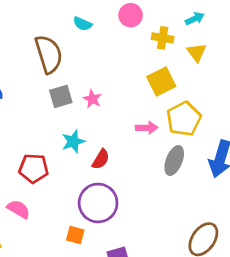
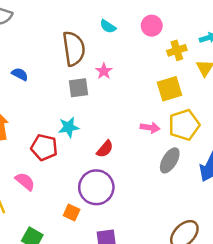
yellow cross: (163, 38) -> (177, 50), turned -36
pink star: (92, 99) -> (104, 71), moved
cyan star: (73, 141) -> (69, 127), moved

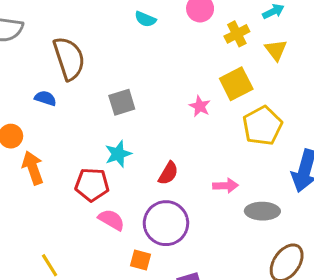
brown semicircle: (74, 49) -> (69, 58), moved
pink star: (104, 71) -> (200, 106), moved
pink arrow: (150, 128) -> (226, 186), moved
gray ellipse: (170, 160) -> (262, 211), moved, turned 70
pink semicircle: (25, 181) -> (111, 220), moved

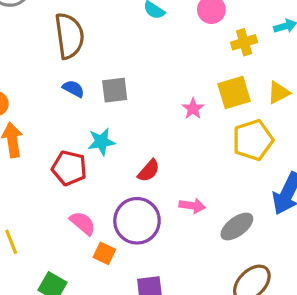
yellow triangle: (276, 50) -> (279, 93), moved, turned 30
blue semicircle: (45, 98) -> (73, 89), moved
pink arrow: (226, 186) -> (192, 206), moved
gray ellipse: (262, 211) -> (237, 227), turned -48
pink semicircle: (111, 220) -> (83, 223), moved

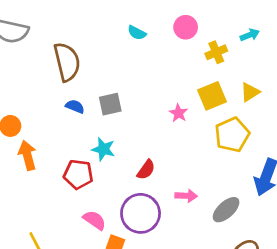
cyan star: (101, 142) -> (103, 149), turned 30

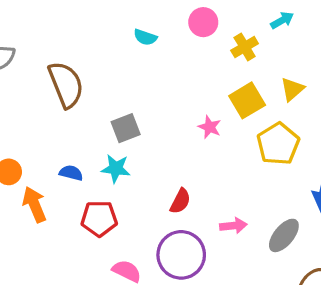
blue semicircle: (75, 106) -> (71, 173), moved
cyan star: (103, 149) -> (116, 169), moved

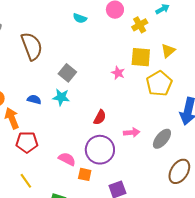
yellow square: (247, 100) -> (141, 57), turned 35
gray square: (126, 128) -> (67, 73), turned -30
red pentagon: (99, 219) -> (27, 142), moved

